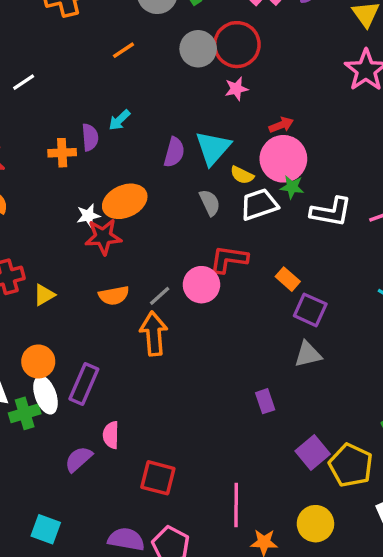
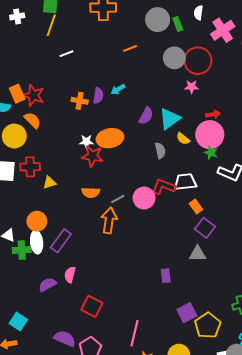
white trapezoid: (259, 205) -> (185, 182), moved

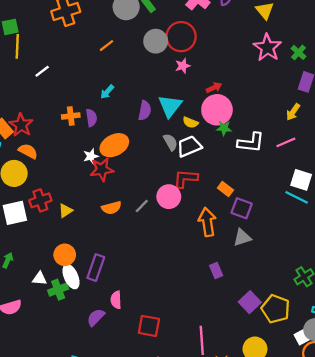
red star: (33, 95) -> (21, 125), turned 30
purple semicircle: (98, 95) -> (91, 118), moved
white trapezoid: (185, 182) -> (189, 146), moved
orange arrow: (109, 220) -> (207, 222), moved

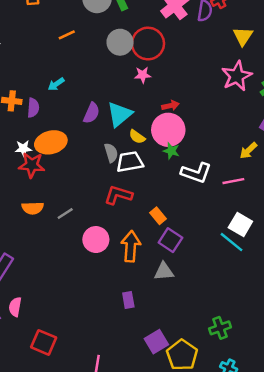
pink circle: (169, 197) -> (96, 240), moved

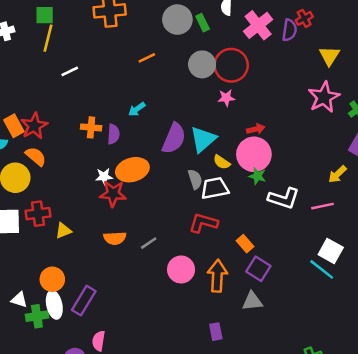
purple semicircle: (91, 113) -> (174, 138), size x1.4

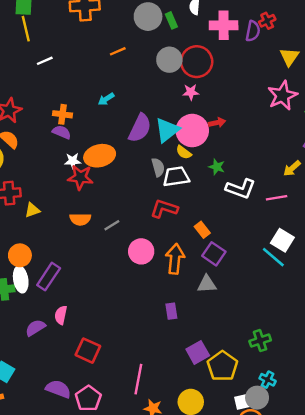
pink cross: (258, 25) -> (224, 25), turned 36
yellow line: (48, 38) -> (26, 29), turned -30
purple semicircle: (113, 134) -> (62, 132), moved, turned -72
pink circle: (254, 154) -> (192, 131), moved

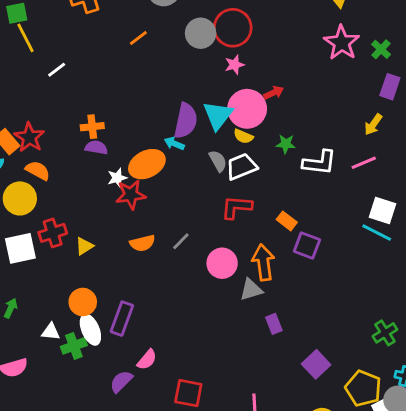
cyan arrow: (106, 99) -> (174, 144), moved, turned 70
gray triangle: (207, 284) -> (251, 290), moved
pink semicircle: (61, 315) -> (147, 360), turned -138
yellow pentagon: (222, 366) -> (363, 388), moved

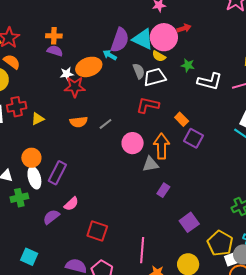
cyan triangle: (218, 115) -> (143, 39), turned -50
purple rectangle: (274, 324) -> (163, 190), turned 48
green cross: (74, 346) -> (19, 198), moved

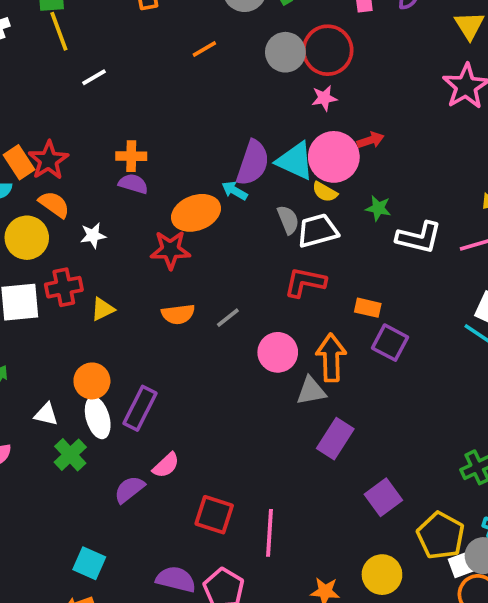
white star: (67, 74) -> (93, 235), moved
orange rectangle: (182, 119) -> (368, 308), turned -32
purple rectangle: (163, 190) -> (335, 439), size x1.5
green cross: (19, 198) -> (70, 455), turned -30
pink line: (142, 250) -> (269, 533), moved

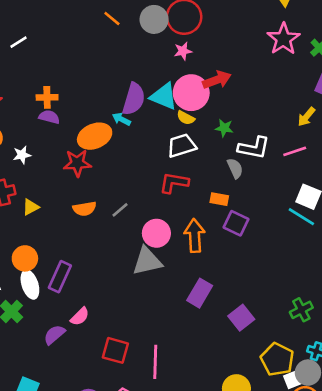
orange line: (204, 49) -> (112, 19), moved, turned 72
red arrow: (371, 140) -> (217, 80), size x1.5
gray semicircle: (288, 220) -> (235, 168), moved
gray triangle: (311, 391) -> (147, 261), moved, size x1.4
purple square: (383, 497) -> (241, 318), moved

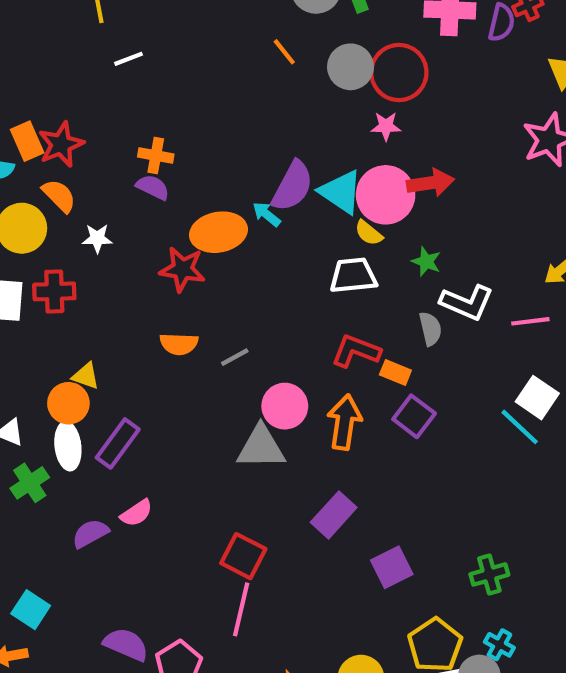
red L-shape: (174, 183) -> (356, 351), moved
yellow triangle: (31, 207) -> (86, 376), moved, turned 36
red square: (115, 350) -> (243, 556), moved

